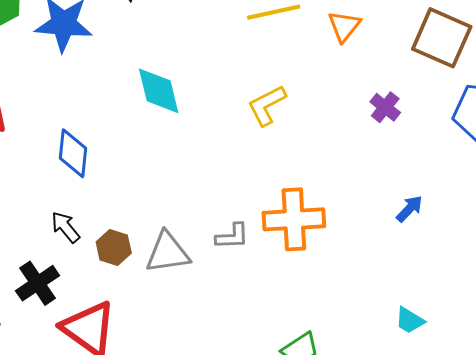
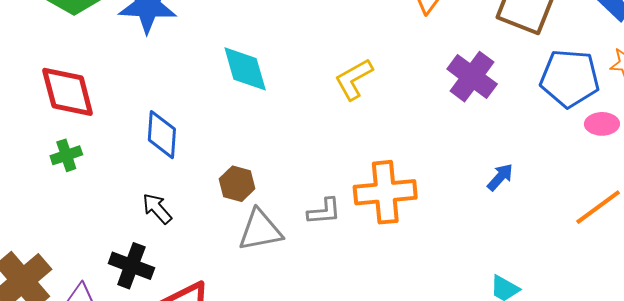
purple cross: (385, 107) -> (472, 77), size x1.6
brown hexagon: (114, 247) -> (237, 184), moved
black cross: (38, 283) -> (131, 266), turned -33

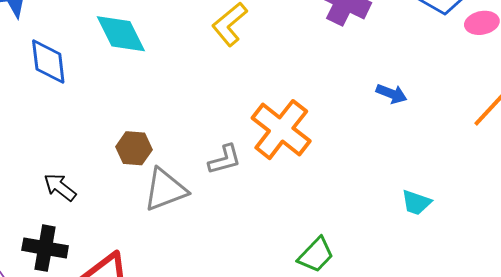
blue diamond: (162, 135) -> (48, 62), moved
blue arrow: (500, 177) -> (391, 94), turned 80
orange cross: (385, 192) -> (281, 130), turned -36

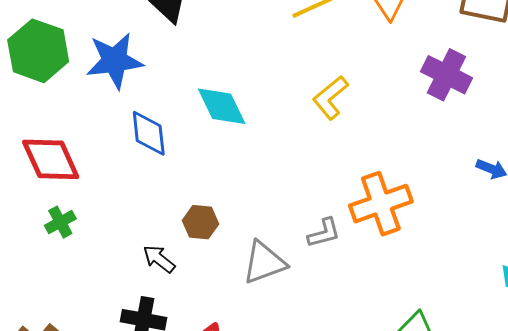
orange cross: (281, 130) -> (381, 204), turned 32
brown hexagon: (134, 148) -> (200, 222), moved

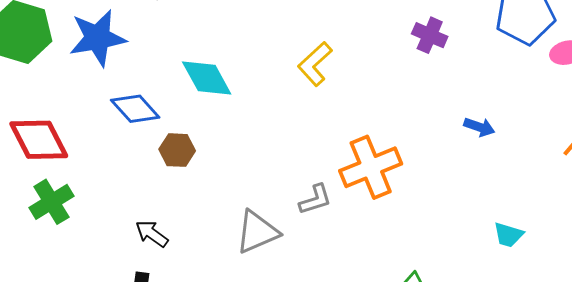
purple cross: (447, 75) -> (430, 35), size x0.7
blue diamond: (149, 133) -> (135, 109), turned -33
green cross: (60, 222) -> (51, 202), size x1.4
brown hexagon: (200, 222) -> (177, 150), moved

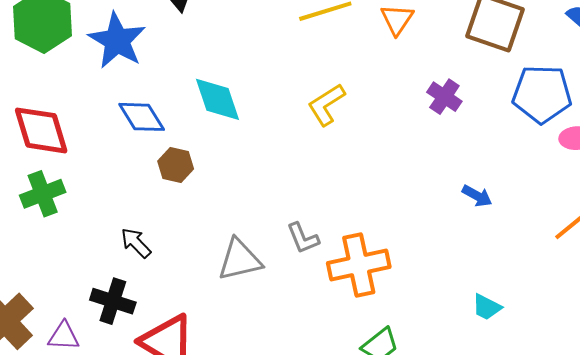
blue star: (98, 38) -> (117, 41), turned 30
orange cross: (371, 167) -> (359, 265), moved
gray L-shape: (315, 199) -> (303, 238), turned 75

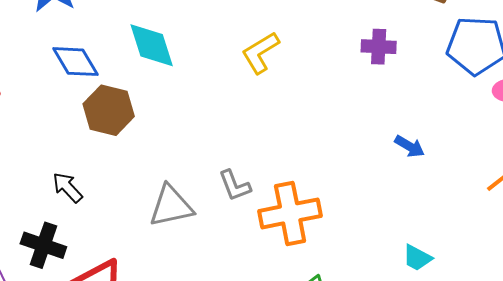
purple cross: (444, 97) -> (379, 47), turned -32
brown hexagon: (176, 165) -> (109, 110), size x1.4

